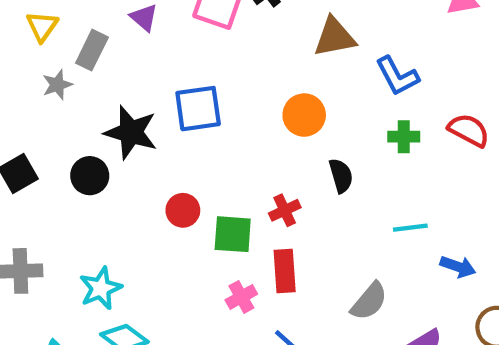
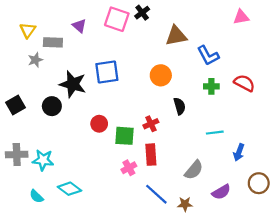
gray rectangle: (92, 50) -> (53, 42), turned 66
blue arrow: (458, 267) -> (239, 152), turned 91
cyan star: (101, 288) -> (43, 160), moved, turned 30

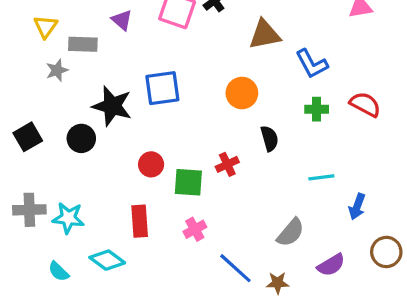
red rectangle: (151, 155) -> (140, 221), moved

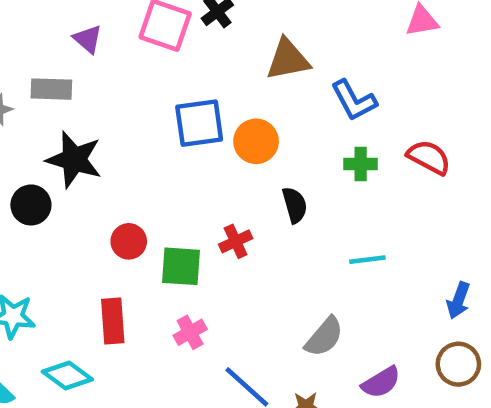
gray rectangle: (83, 44) -> (51, 89), moved
blue square: (162, 88) -> (199, 123), moved
blue arrow: (357, 207) -> (458, 300), moved

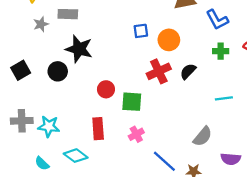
blue square: (199, 123) -> (141, 31), size x0.6
black semicircle: (295, 205) -> (188, 71), turned -120
red cross: (236, 241) -> (159, 71), moved, size x1.5
purple semicircle: (381, 382) -> (231, 159), turned 36

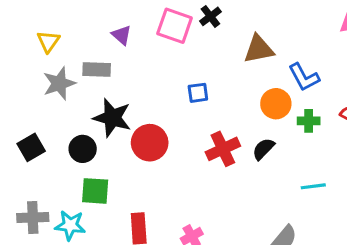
gray star: (41, 24) -> (59, 83), size x1.5
orange circle: (169, 40) -> (276, 104), moved
red circle: (106, 89) -> (150, 143), moved, size x1.5
green square: (132, 102) -> (95, 191), moved

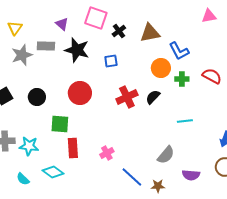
black cross: (210, 16) -> (119, 31), moved
black star: (112, 118) -> (77, 50), moved
green square: (95, 191) -> (60, 124), moved

